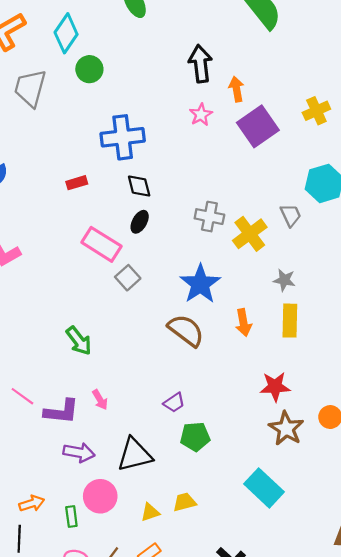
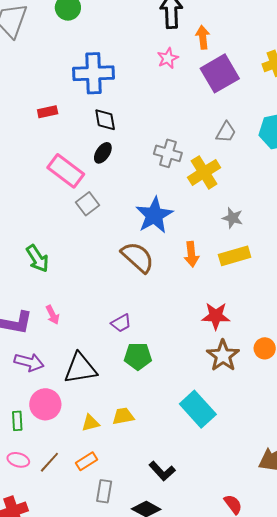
gray trapezoid: (291, 215) -> (226, 132), moved, turned 50
yellow rectangle: (290, 321) -> (235, 256), turned 68

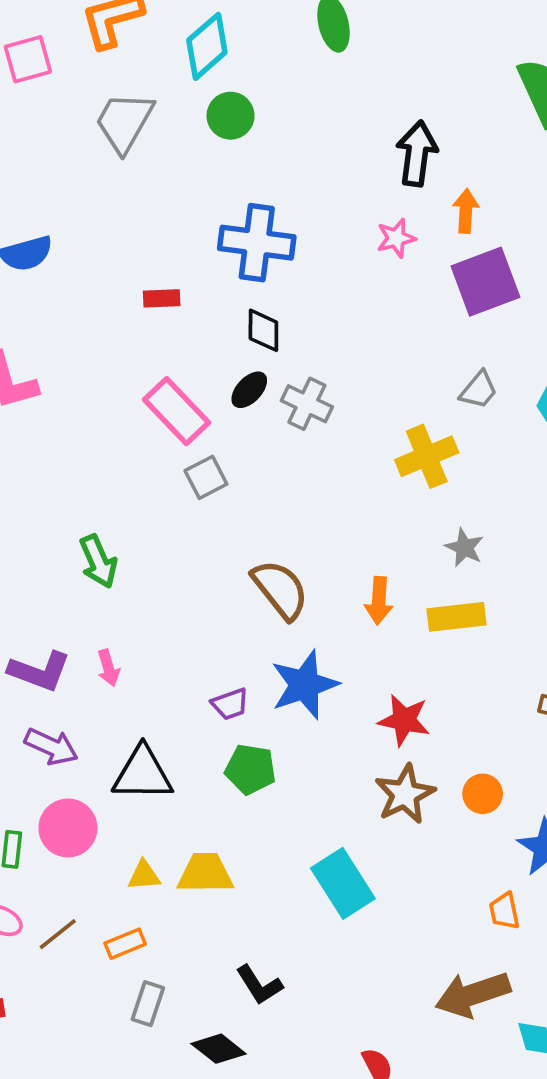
gray cross: (168, 153) -> (307, 404), moved
blue star: (154, 215) -> (304, 685), moved
yellow trapezoid: (123, 416) -> (205, 873), size x1.4

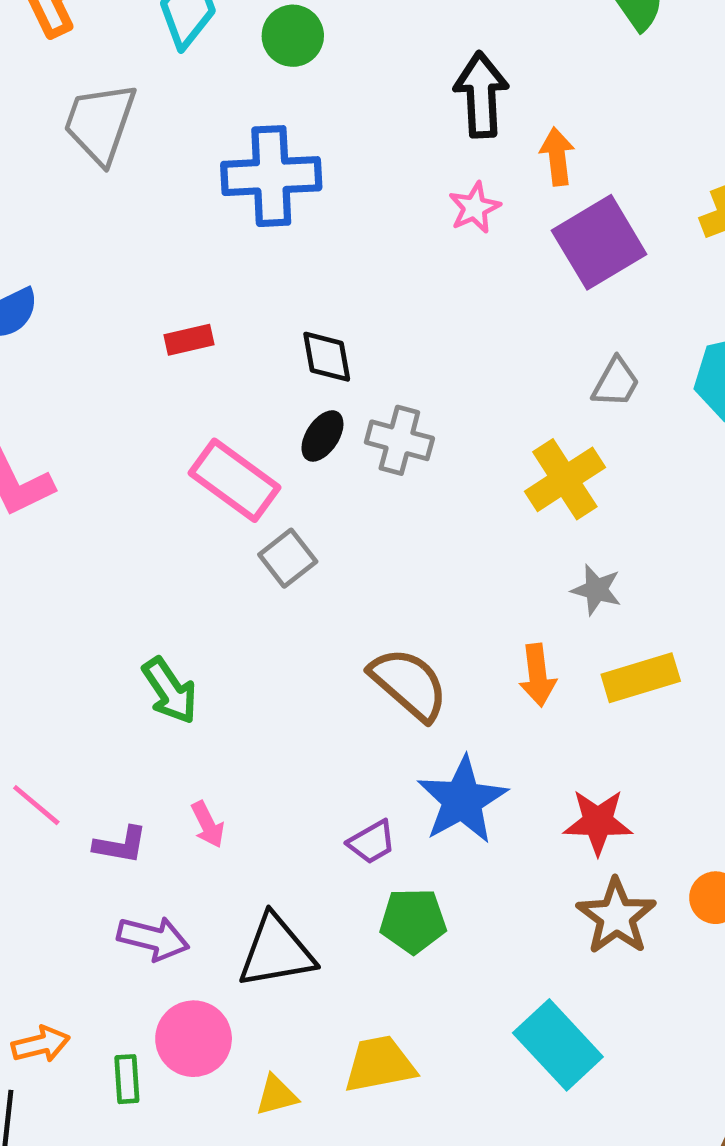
green circle: (231, 116) -> (293, 36), moved
blue cross: (257, 243) -> (271, 176), moved
gray star: (464, 548) -> (596, 590), moved
purple L-shape: (40, 671) -> (120, 845), size x0.7
yellow triangle: (144, 876) -> (276, 1095), moved

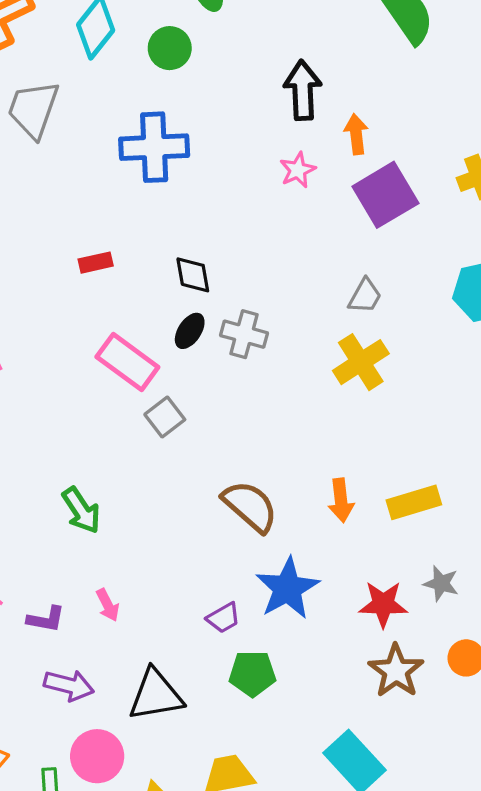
gray trapezoid: (616, 382) -> (365, 296), moved
gray star: (596, 590) -> (441, 583), moved

